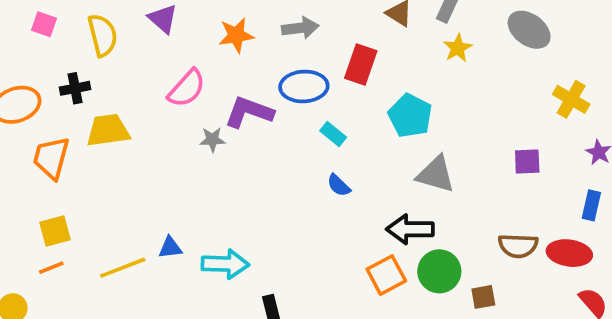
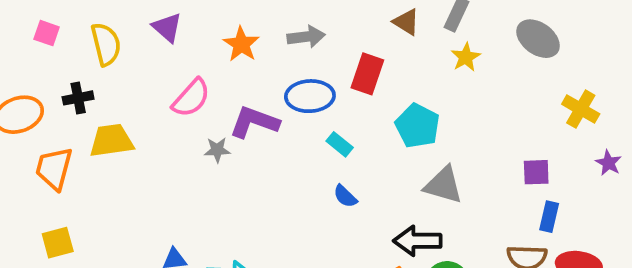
orange star: (236, 35) -> (241, 44), turned -30
blue rectangle: (591, 205) -> (549, 217), moved

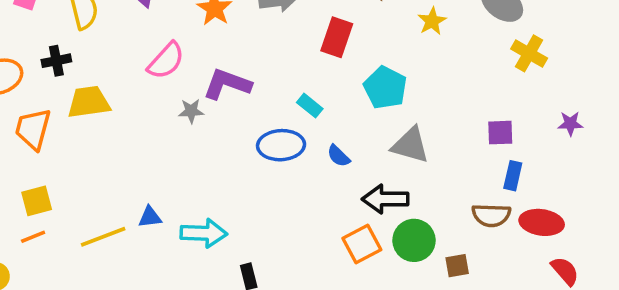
blue ellipse: (310, 96) -> (281, 145), moved
yellow cross: (581, 109) -> (529, 53), moved
purple star: (608, 163) -> (570, 124), turned -30
blue semicircle: (345, 196) -> (339, 156), moved

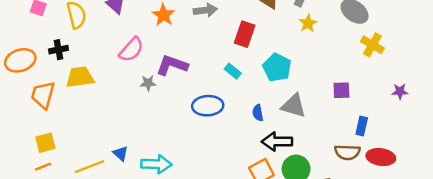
cyan rectangle: (310, 106) -> (233, 71), moved
purple square: (500, 133) -> (341, 90), moved
blue semicircle: (339, 156) -> (258, 113), moved, turned 35
blue triangle: (150, 217) -> (121, 153), turned 49

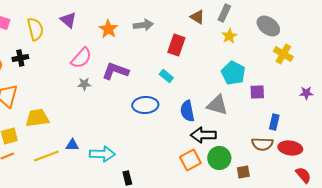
cyan pentagon: (277, 68) -> (233, 73), moved
yellow trapezoid: (80, 77) -> (37, 118), moved
gray star: (148, 83) -> (84, 84), moved
blue semicircle: (258, 113) -> (187, 111), size x1.5
blue triangle: (121, 153) -> (72, 145), turned -40

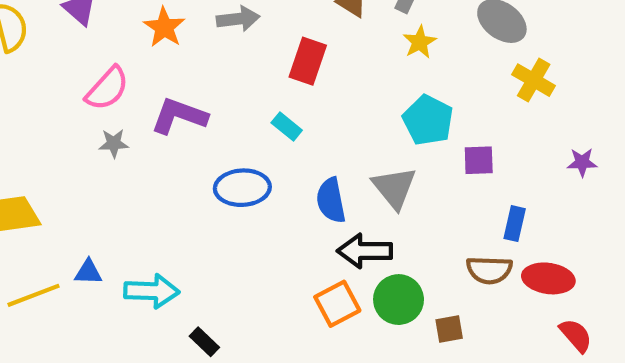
gray triangle: (217, 105) -> (394, 188), turned 35
black rectangle: (127, 178) -> (204, 342), turned -32

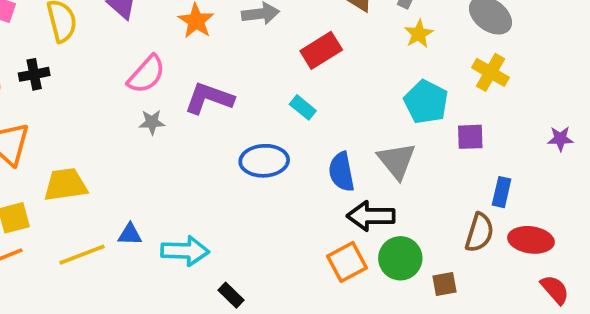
red rectangle: (308, 61) -> (321, 50), turned 39
yellow cross: (534, 80) -> (490, 72), moved
brown semicircle: (489, 270) -> (479, 233), turned -75

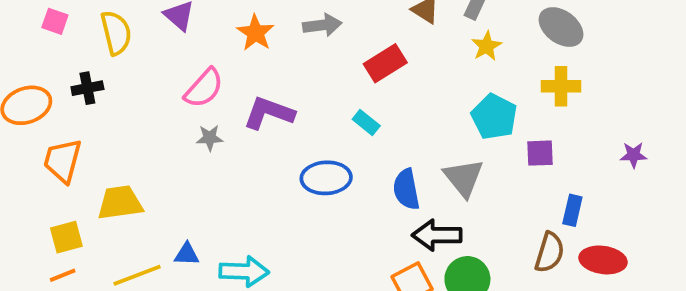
yellow cross: (490, 72) -> (561, 86), turned -30

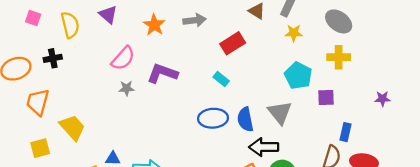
yellow star: (487, 46) -> (294, 33), turned 30
blue ellipse: (326, 178) -> (213, 118), moved
yellow trapezoid: (120, 203) -> (72, 127), turned 56

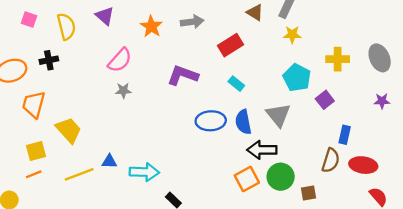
gray ellipse: (339, 21) -> (380, 58), moved, turned 30
purple L-shape: (162, 73) -> (183, 75), moved
cyan rectangle: (221, 79) -> (236, 84), moved
purple square: (326, 97) -> (325, 100), turned -36

